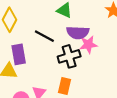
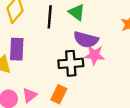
black line: (44, 36) -> (50, 17), moved, turned 54

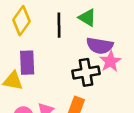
pink star: (94, 55) -> (110, 61), turned -30

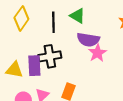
purple rectangle: (27, 63) -> (34, 66), moved
black cross: (86, 72) -> (50, 56), moved

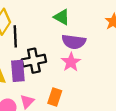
black line: (53, 22) -> (15, 36), moved
pink star: (97, 53) -> (71, 62), moved

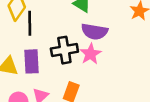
black cross: (34, 61) -> (64, 50), moved

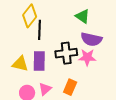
pink star: (91, 54) -> (87, 57), turned 30

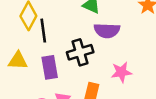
pink star: (87, 57) -> (121, 72), moved
yellow triangle: (20, 64) -> (18, 61), moved

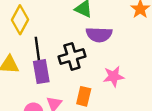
black line: (43, 31) -> (37, 49), moved

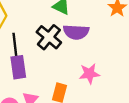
black cross: (72, 56) -> (49, 37), moved, turned -35

